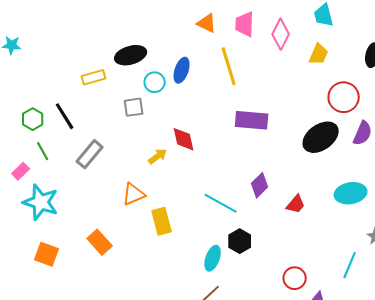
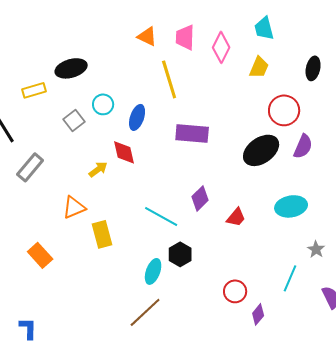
blue ellipse: (182, 70) -> (137, 117), moved
cyan circle: (155, 82) -> (103, 104), moved
gray square: (134, 107) -> (74, 120), turned -30

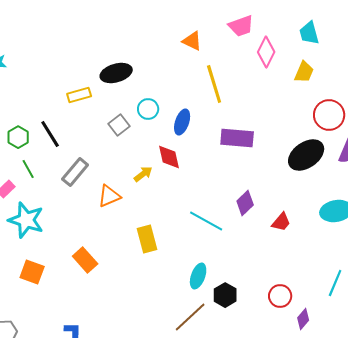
pink trapezoid: (185, 37) -> (241, 26), moved, turned -112
orange triangle: (74, 207) -> (109, 196), moved
black hexagon: (180, 254) -> (225, 295), moved

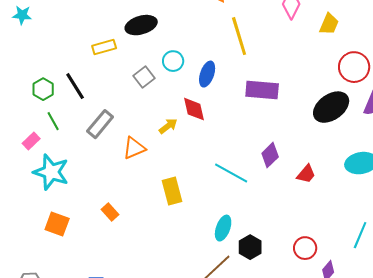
orange rectangle: (85, 260) -> (110, 212), size x0.7

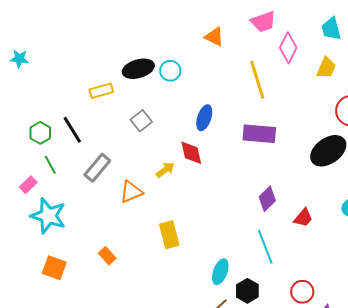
yellow line: (239, 36) -> (257, 80), moved
cyan circle: (173, 61) -> (170, 71), moved
cyan line: (231, 173) -> (265, 247), moved, turned 40

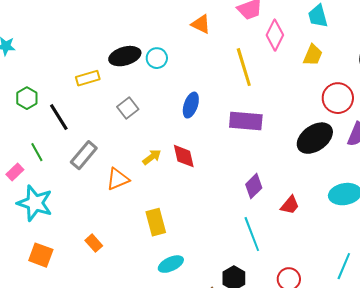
green hexagon: (40, 133) -> (27, 98), moved
red diamond: (191, 153) -> (184, 156), moved
cyan ellipse: (220, 272) -> (171, 264), moved, turned 45

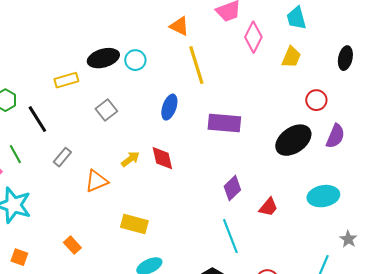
yellow line: (244, 67) -> (196, 65), moved
red circle: (338, 98) -> (316, 100), size x0.7
gray rectangle: (84, 155) -> (62, 157), size x0.7
yellow rectangle: (156, 222) -> (134, 224), turned -60
orange square: (41, 255) -> (19, 257), size x0.7

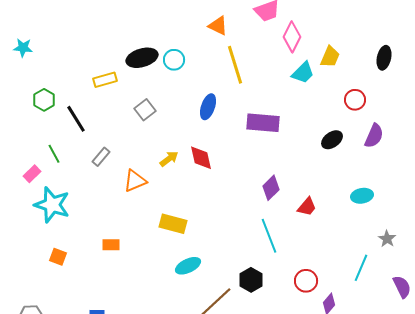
cyan trapezoid: (296, 18) -> (303, 73), moved, turned -120
black ellipse: (293, 140) -> (332, 140), size x0.6
cyan ellipse: (323, 196) -> (362, 196), size x0.7
orange rectangle: (72, 245) -> (111, 245), turned -48

